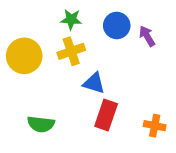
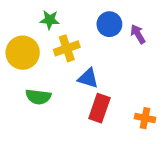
green star: (71, 19) -> (50, 20), moved
green semicircle: (41, 124) -> (38, 97), moved

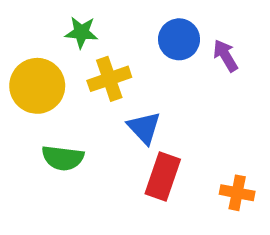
blue triangle: (88, 78) -> (144, 128), turned 30

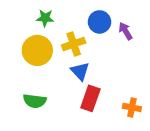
yellow cross: (109, 79) -> (74, 44), moved
yellow circle: (37, 86) -> (37, 50), moved
green semicircle: (63, 158) -> (35, 101), moved

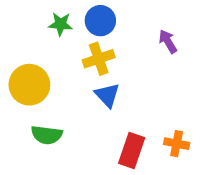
blue circle: (100, 22) -> (100, 21), moved
yellow circle: (37, 50) -> (29, 85), moved
red rectangle: (90, 98) -> (132, 150), moved

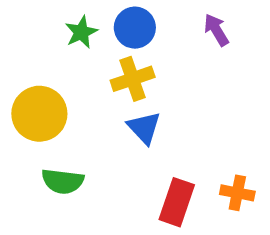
green star: (61, 24) -> (81, 32), turned -30
purple arrow: (168, 41) -> (216, 30), moved

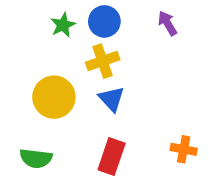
yellow circle: (39, 114) -> (54, 97), moved
green semicircle: (63, 181) -> (36, 158), moved
red rectangle: (177, 202) -> (112, 157), moved

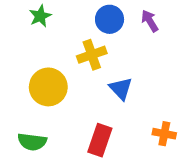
blue circle: (104, 21) -> (110, 19), moved
green star: (63, 25) -> (40, 16), moved
blue triangle: (112, 99) -> (121, 89), moved

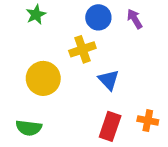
red rectangle: (100, 140) -> (110, 126), moved

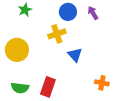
yellow circle: (43, 78) -> (17, 50), moved
red rectangle: (110, 126) -> (48, 87), moved

